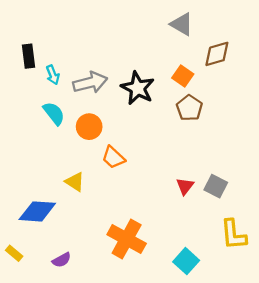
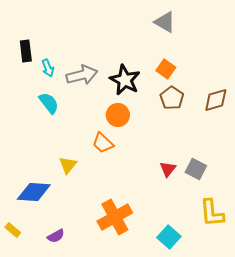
brown diamond: (217, 54) -> (216, 100), moved
orange circle: (89, 127) -> (118, 115), moved
yellow triangle: (75, 182) -> (68, 165), turned 36
orange cross: (127, 239) -> (115, 217), turned 32

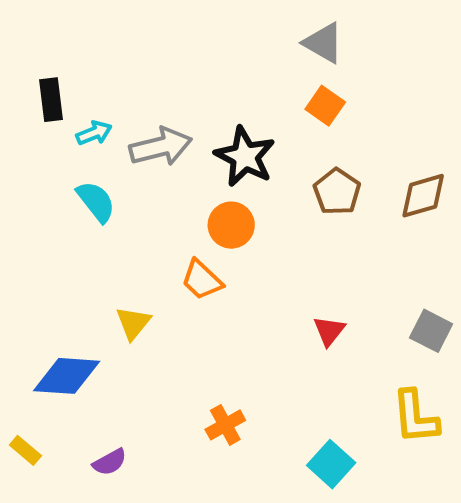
cyan arrow: (48, 68) -> (94, 133), turned -90
orange square: (166, 69) -> (325, 106), moved
gray square: (196, 169) -> (431, 331), moved
orange cross: (115, 217) -> (225, 425), size x0.6

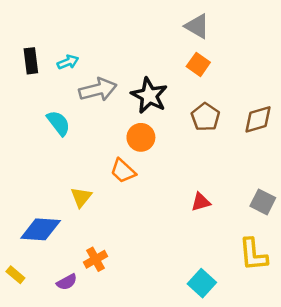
cyan arrow: (94, 133) -> (68, 62), moved
red triangle: (329, 331) -> (201, 202), turned 36
orange cross: (225, 425) -> (96, 259), moved

